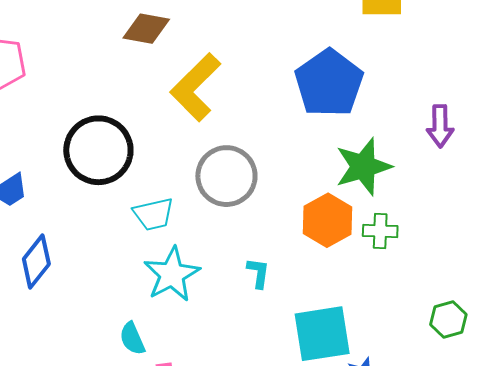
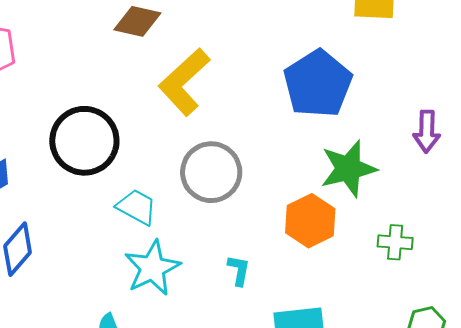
cyan trapezoid: (154, 214) -> (137, 207), turned -141
green cross: (380, 231) -> (395, 242), moved

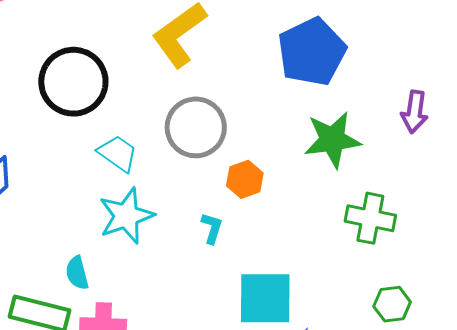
orange hexagon: (310, 221) -> (245, 179), moved, size x0.7
green cross: (395, 242) -> (370, 218), size x1.4

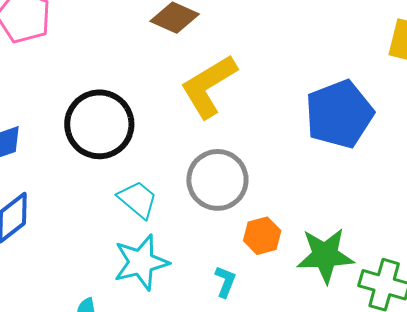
green star: (332, 140) -> (325, 255), moved

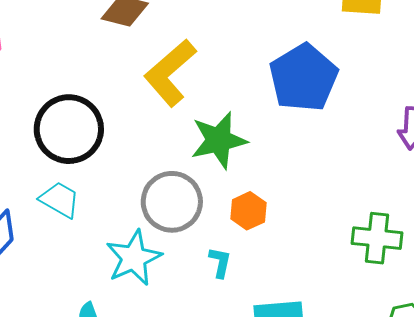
gray circle: (217, 180) -> (172, 202), moved
cyan trapezoid: (138, 199) -> (60, 200), moved
green star: (325, 255) -> (219, 140), moved

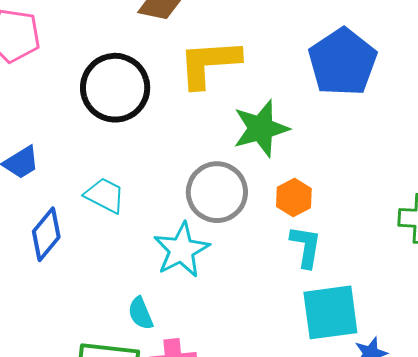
yellow L-shape: (170, 73) -> (209, 63), turned 40
black circle: (69, 129) -> (115, 88), moved
cyan L-shape: (220, 262) -> (306, 247), moved, size x1.4

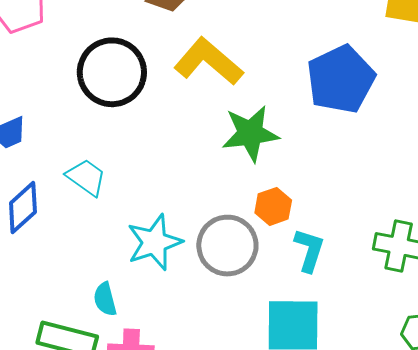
yellow L-shape: (209, 63) -> (208, 61), turned 36
gray circle: (217, 192) -> (227, 246), moved
cyan L-shape: (306, 247) -> (309, 250), moved

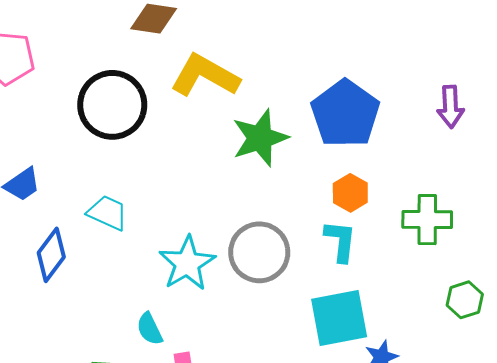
blue pentagon: (341, 79) -> (345, 114), moved
orange hexagon: (273, 206) -> (350, 193), moved

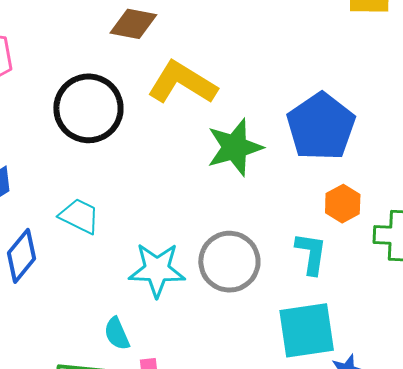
orange hexagon: (350, 193) -> (343, 204), moved
cyan star: (187, 263) -> (157, 270), turned 30

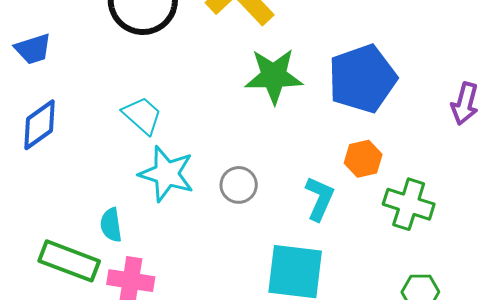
cyan trapezoid: (79, 216) -> (142, 115), moved
gray circle: (229, 262) -> (239, 185), size x0.6

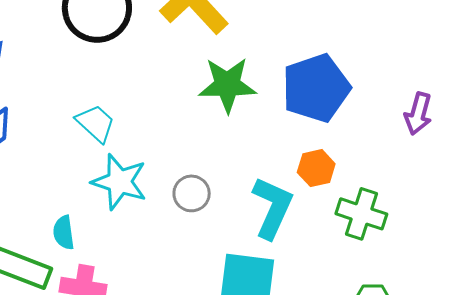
cyan L-shape: (320, 199) -> (272, 208), size x1.4

